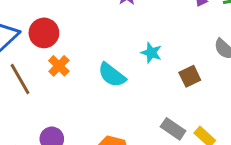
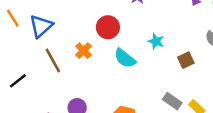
red circle: (44, 33) -> (108, 27), moved

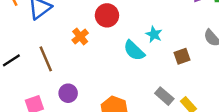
cyan semicircle: (125, 58) -> (134, 51), moved
brown line: (53, 60) -> (46, 59), moved

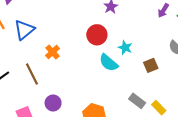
red circle: (107, 15) -> (97, 35), moved
orange cross: (80, 37) -> (53, 52), moved

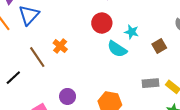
blue triangle: (24, 30) -> (29, 15), moved
brown line: (32, 74) -> (37, 57), moved
gray rectangle: (137, 101) -> (151, 83), turned -35

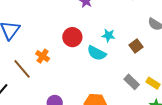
red circle: (102, 23) -> (72, 37), moved
gray rectangle: (151, 83) -> (132, 82), turned 56

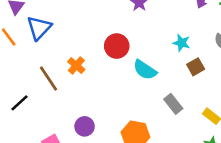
cyan star: (108, 35) -> (181, 43), moved
gray rectangle: (132, 82) -> (173, 104), moved

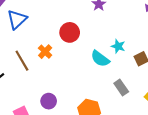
cyan star: (181, 43) -> (118, 46), moved
red circle: (117, 46) -> (70, 32), moved

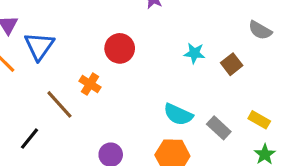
cyan semicircle: (100, 59) -> (178, 114), moved
gray rectangle: (121, 87) -> (219, 128), moved

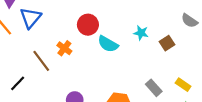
cyan semicircle: (178, 114) -> (108, 44), moved

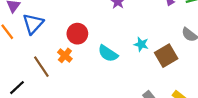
red circle: (88, 25) -> (77, 34), moved
brown square: (167, 43) -> (166, 56), size x1.5

